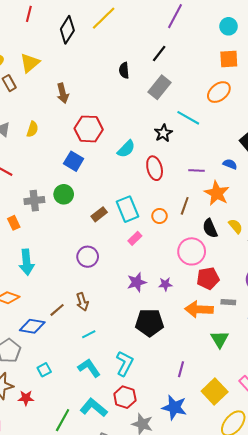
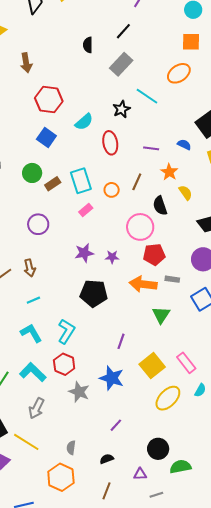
blue square: (74, 161) -> (46, 137), moved
orange star: (217, 193) -> (169, 172), size x0.7
green circle: (64, 194) -> (32, 173), moved
yellow semicircle: (236, 226) -> (185, 193), moved

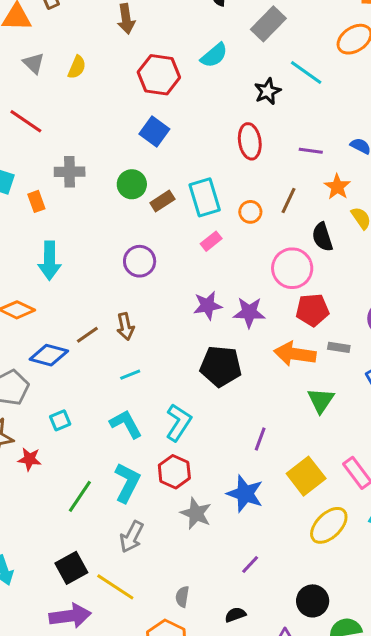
cyan semicircle: (84, 122) -> (214, 55), moved
purple star: (112, 257) -> (249, 312), size x1.5
cyan L-shape: (33, 372) -> (127, 483), turned 72

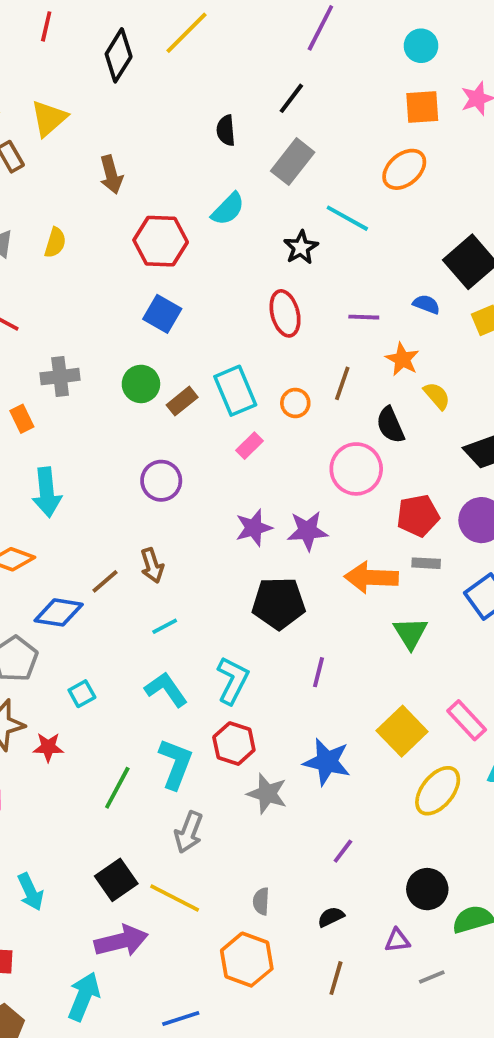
red pentagon: (312, 310) -> (418, 516), moved
purple line: (260, 439) -> (319, 672), moved

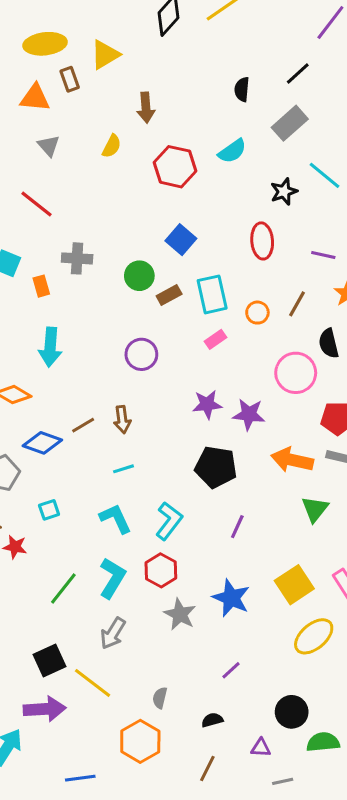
yellow semicircle: (55, 243) -> (112, 146), moved
blue square: (162, 314) -> (181, 240), moved

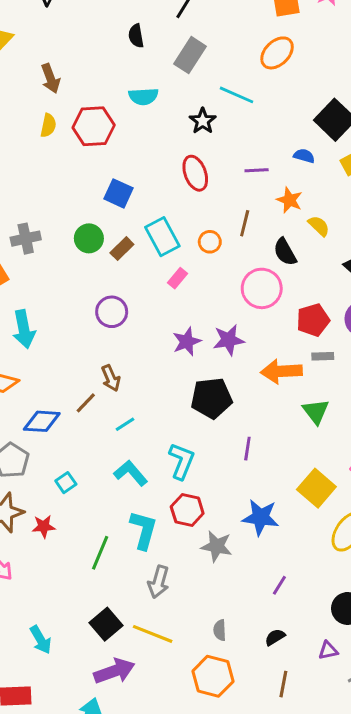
yellow semicircle: (112, 146) -> (48, 125), moved
cyan semicircle: (232, 151) -> (143, 96), turned 48
brown line: (83, 425) -> (86, 403), moved

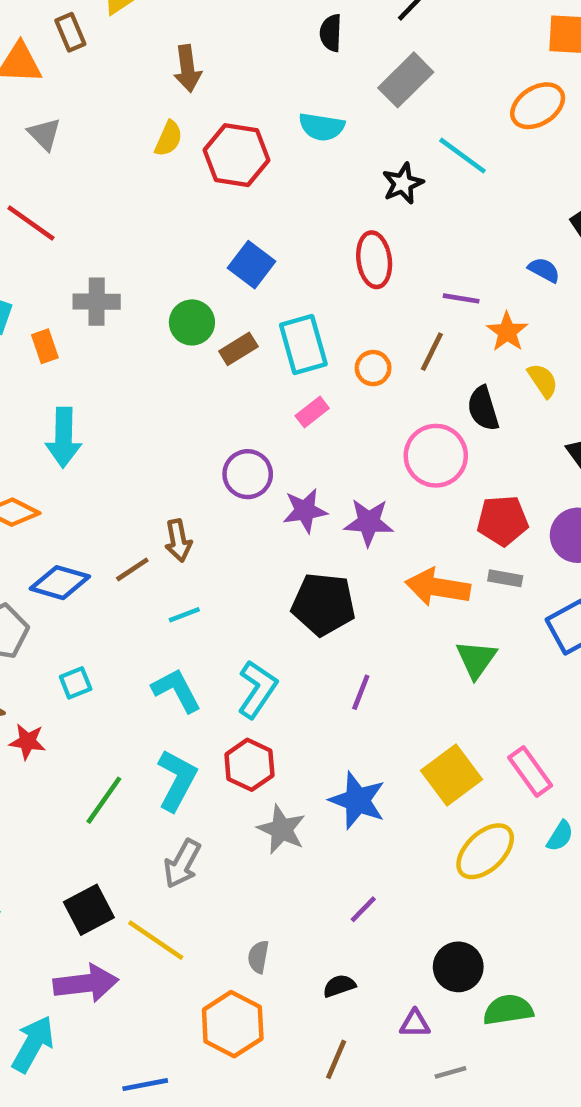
purple line: (257, 170) -> (461, 298), moved
purple circle: (112, 312) -> (248, 474), moved

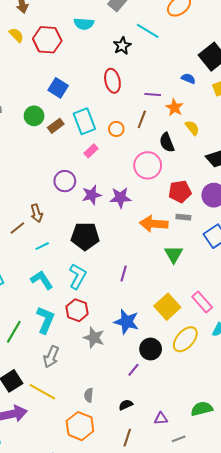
yellow semicircle: (169, 139) -> (16, 35), turned -63
black pentagon: (323, 604) -> (85, 236), moved
black circle: (458, 967) -> (151, 349), moved

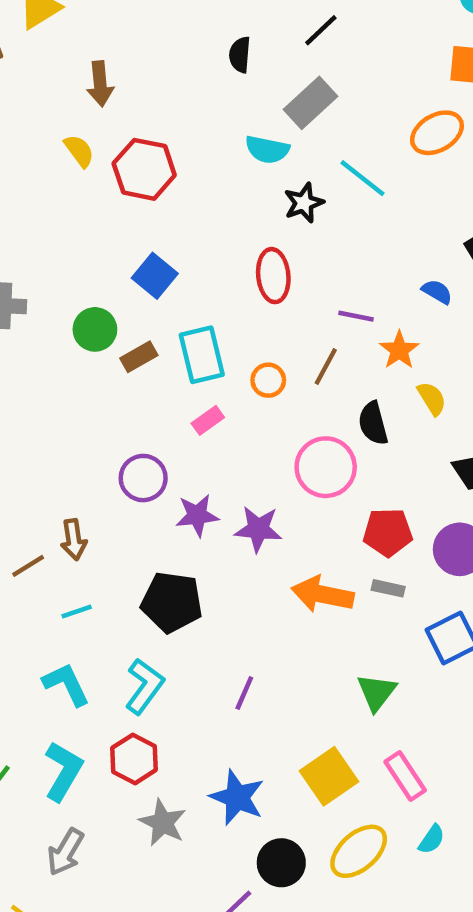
cyan semicircle: (84, 24) -> (267, 150), moved
green triangle: (174, 254) -> (376, 692), moved

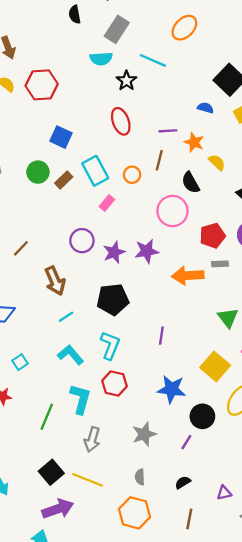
brown arrow: (74, 540) -> (55, 281), size x1.4
brown line: (28, 566) -> (21, 248), moved
gray star: (163, 823) -> (144, 434), moved, turned -30

